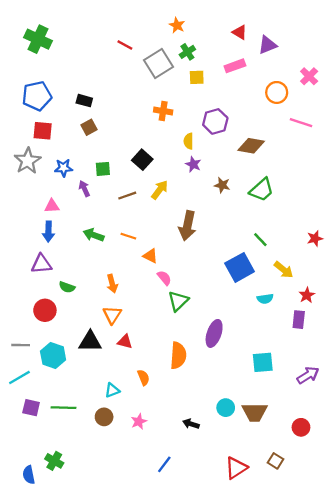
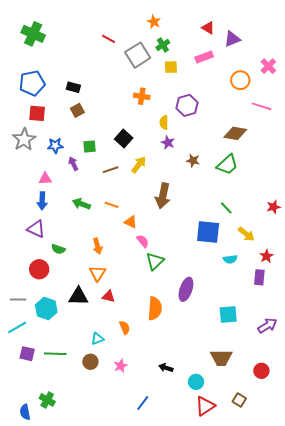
brown diamond: (251, 146) -> (235, 133), moved
purple triangle: (41, 264) -> (36, 229), turned 30
blue square: (240, 267) -> (208, 232), turned 35
cyan circle: (226, 408) -> (196, 382), moved

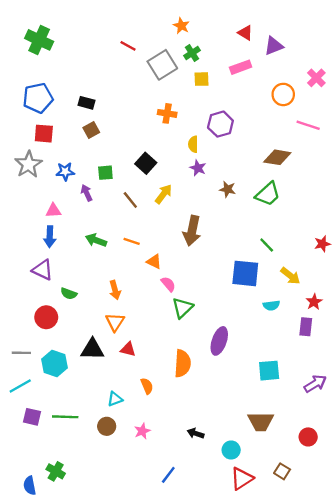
brown line: (111, 170) -> (130, 200), turned 70

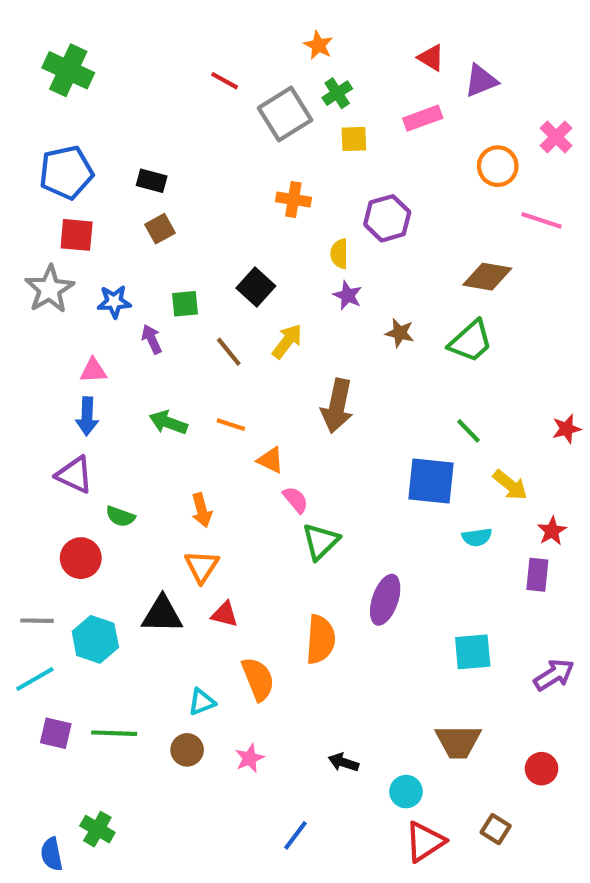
orange semicircle: (147, 386) -> (258, 679), size x1.5

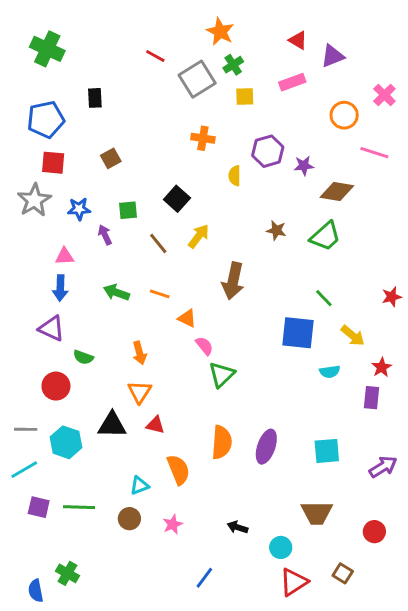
orange star: (318, 45) -> (220, 32), size x1.4
black rectangle: (152, 181) -> (95, 98), moved, turned 72
purple star: (348, 295) -> (304, 166), moved, turned -30
purple ellipse: (385, 600) -> (266, 447), moved

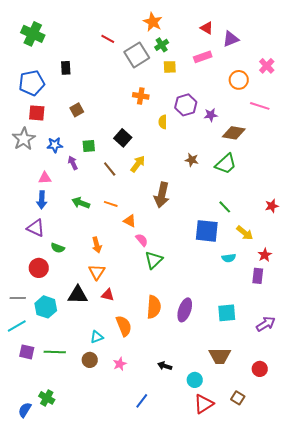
blue semicircle: (36, 591) -> (25, 410), turned 42

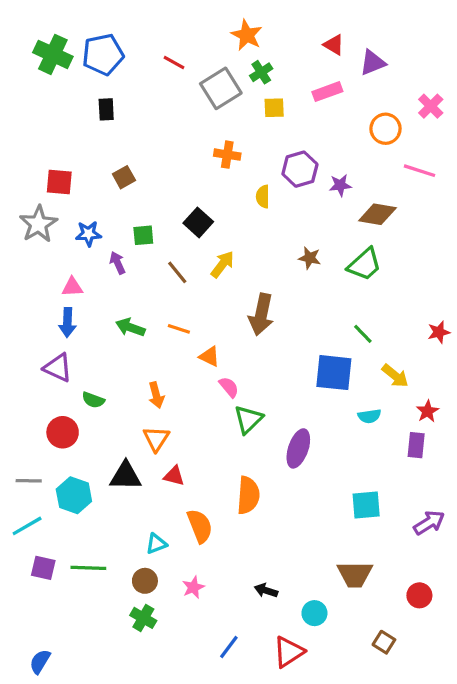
blue pentagon: (32, 83) -> (103, 54), moved
purple ellipse: (185, 310) -> (298, 448), moved
green cross: (47, 398) -> (143, 618), moved
red triangle: (204, 404) -> (289, 652), moved

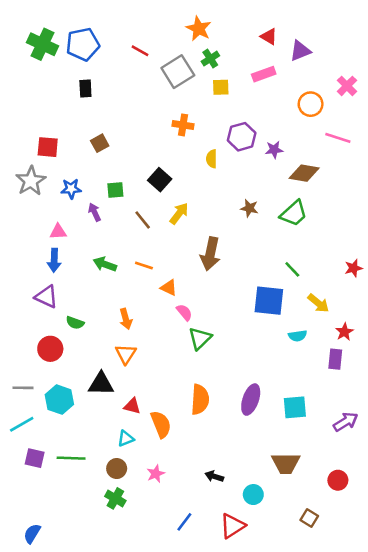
purple ellipse: (298, 448) -> (251, 400), moved
red triangle: (174, 476) -> (132, 406), moved

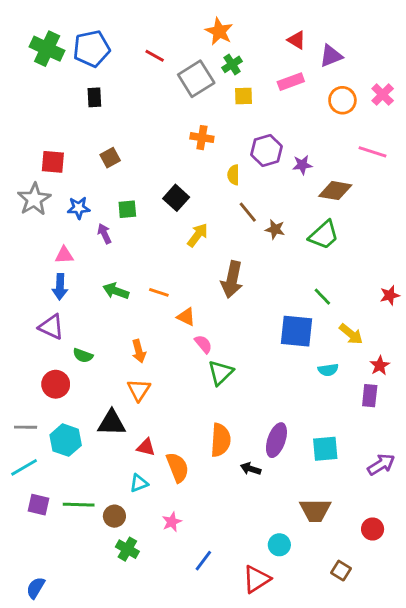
orange circle: (311, 104) -> (342, 100), moved
brown line: (143, 220) -> (248, 212), moved
brown circle: (117, 469) -> (114, 516), moved
black arrow: (214, 476) -> (251, 469), moved
blue line: (184, 522) -> (203, 561), moved

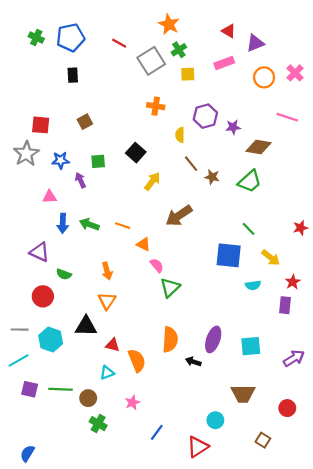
green cross: (47, 49) -> (36, 38), size x0.6
brown arrow: (232, 280) -> (179, 216), turned 44
blue arrow: (60, 287) -> (63, 223), moved

